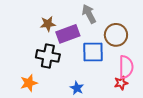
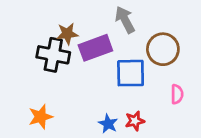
black cross: (48, 56) -> (53, 55), moved
pink semicircle: (126, 67) -> (177, 94), size x0.6
red star: (121, 83) -> (135, 121), moved

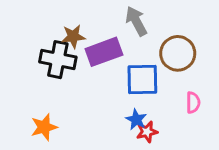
blue star: (108, 124) -> (136, 119), moved

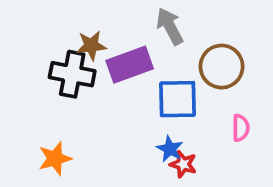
red star: (147, 132) -> (183, 164), turned 30

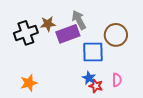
gray arrow: (170, 26) -> (79, 20), moved
black cross: (72, 74) -> (26, 33), moved, turned -30
pink semicircle: (241, 128) -> (117, 80), moved

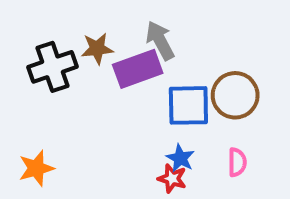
brown circle: (116, 35) -> (235, 95), moved
orange star: (29, 83) -> (36, 168), moved
red star: (96, 86) -> (172, 178), moved

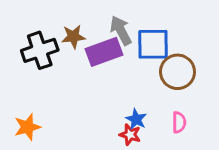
blue square: (188, 105) -> (153, 44), moved

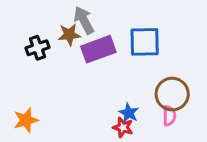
gray arrow: (121, 30) -> (84, 20), moved
black cross: (40, 50) -> (37, 48), size x0.7
brown circle: (178, 72) -> (172, 94), moved

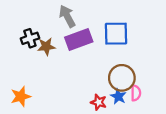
brown star: (69, 35) -> (46, 46), moved
brown circle: (172, 94) -> (122, 78), moved
blue star: (129, 113) -> (118, 96), moved

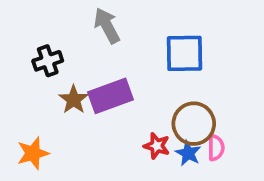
purple rectangle: (79, 39) -> (111, 96), moved
brown star: (46, 46) -> (74, 100), moved, turned -30
red star: (99, 102) -> (157, 146), moved

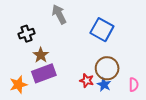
blue square: (185, 53) -> (102, 30), turned 30
purple rectangle: (111, 96) -> (44, 73), moved
pink semicircle: (216, 148) -> (134, 85), moved

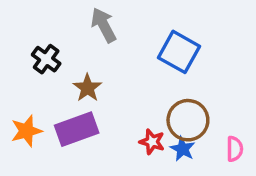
black cross: (27, 34) -> (46, 59), turned -35
brown star: (41, 55) -> (87, 88), moved
orange star: (18, 85) -> (26, 131), moved

